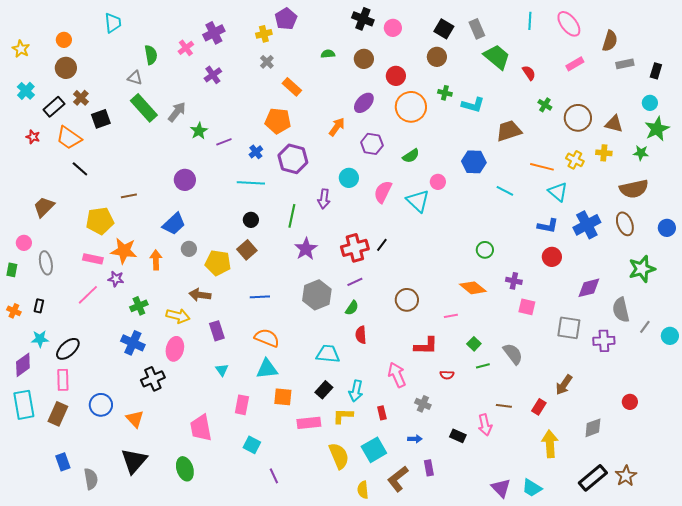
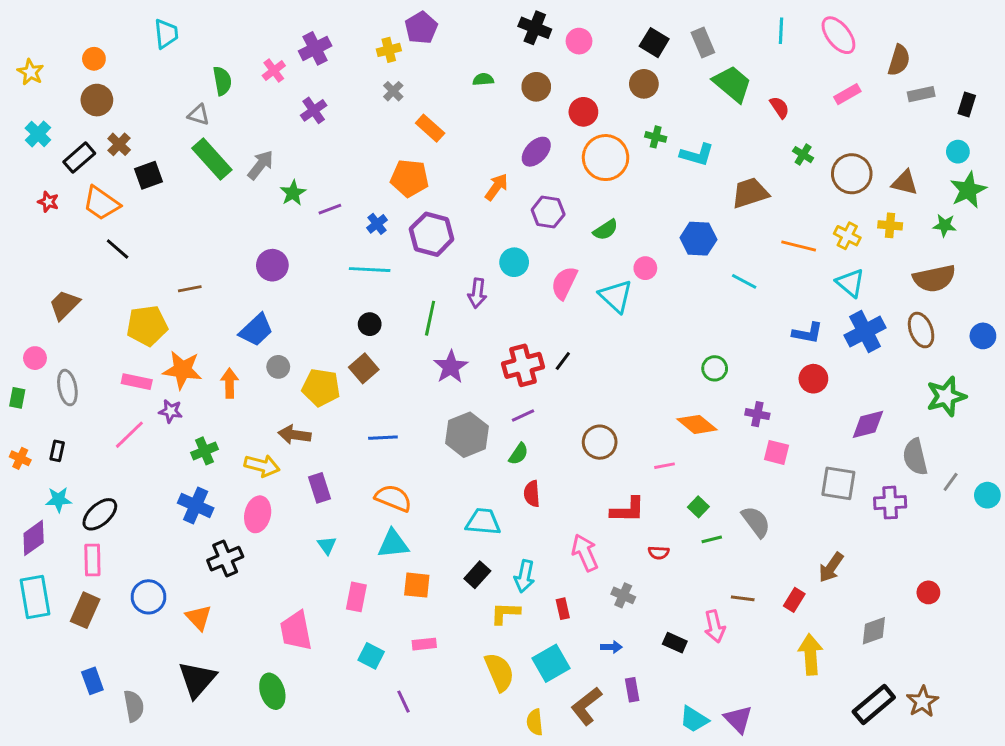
cyan triangle: (558, 192) -> (850, 283), moved
pink rectangle: (309, 423) -> (424, 644), moved, size x0.7
cyan trapezoid: (532, 488) -> (694, 719), moved

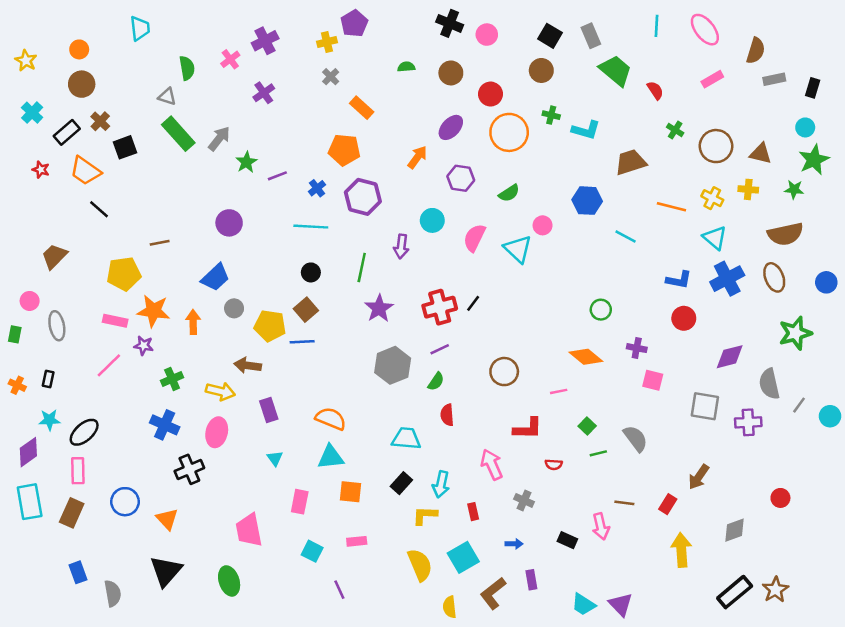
blue line: (383, 438) -> (302, 342), moved

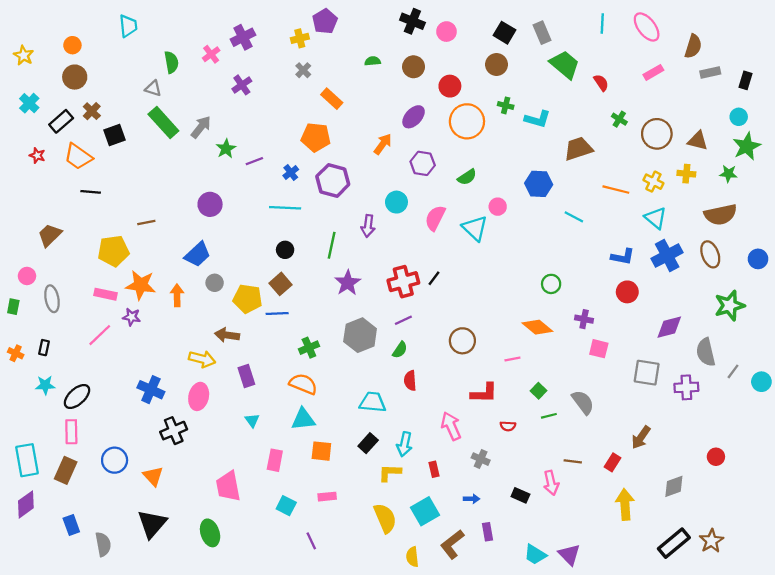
black line: (99, 209) -> (91, 192), turned -36
green cross: (172, 379) -> (309, 348), moved
purple diamond: (28, 452) -> (26, 504), moved

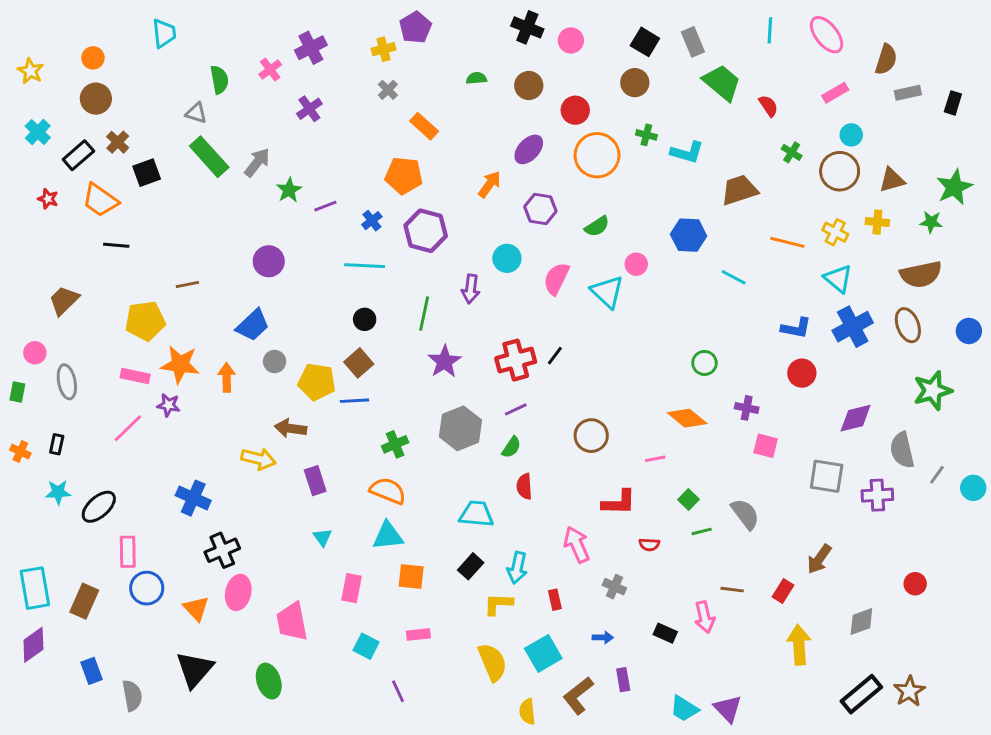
cyan circle: (739, 117) -> (851, 135), moved
brown triangle: (698, 141) -> (892, 180), turned -30
pink ellipse: (199, 396) -> (238, 592), moved
pink rectangle: (71, 432) -> (128, 552), moved

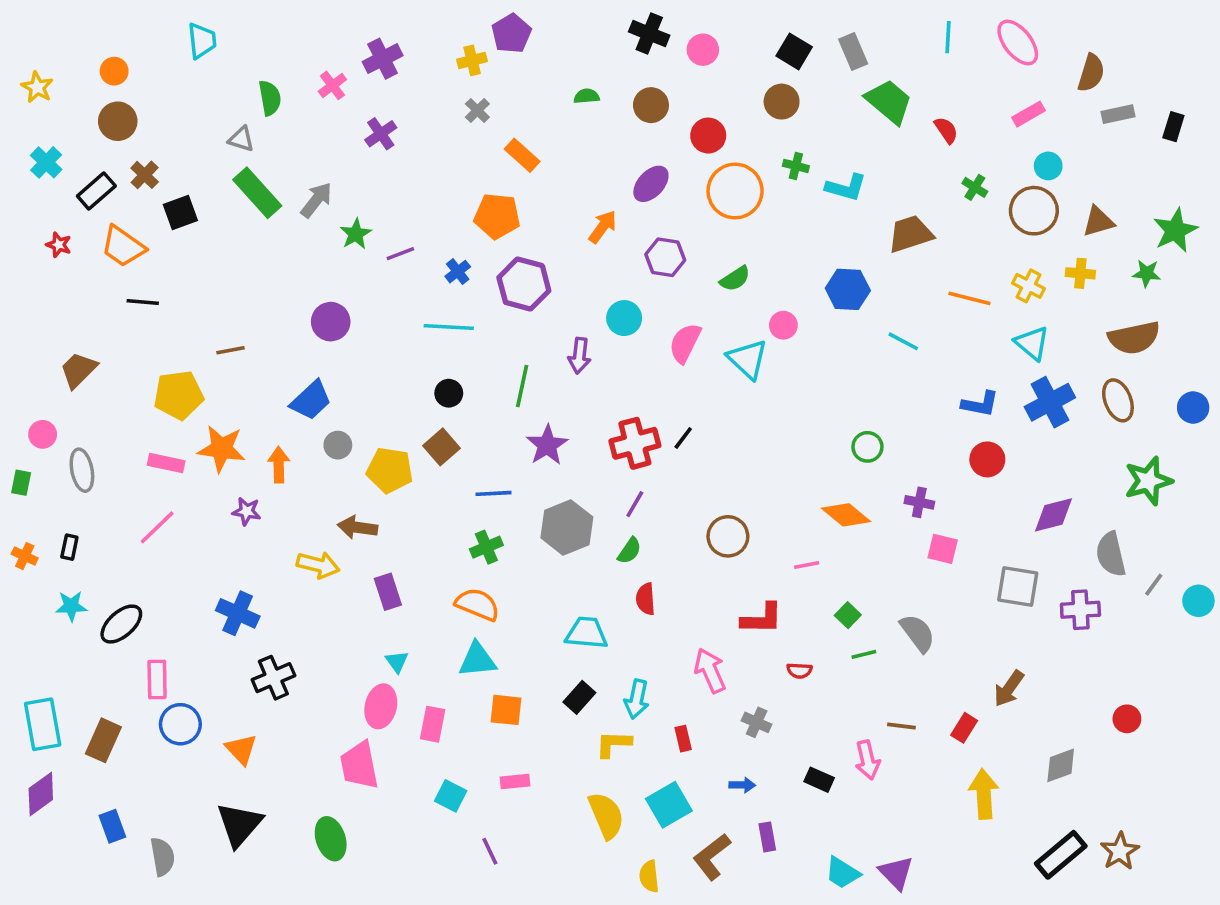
blue line: (354, 401) -> (493, 493), moved
purple star: (169, 405) -> (247, 511), moved
purple line: (516, 409) -> (635, 504), turned -35
pink ellipse: (238, 592) -> (381, 706), moved

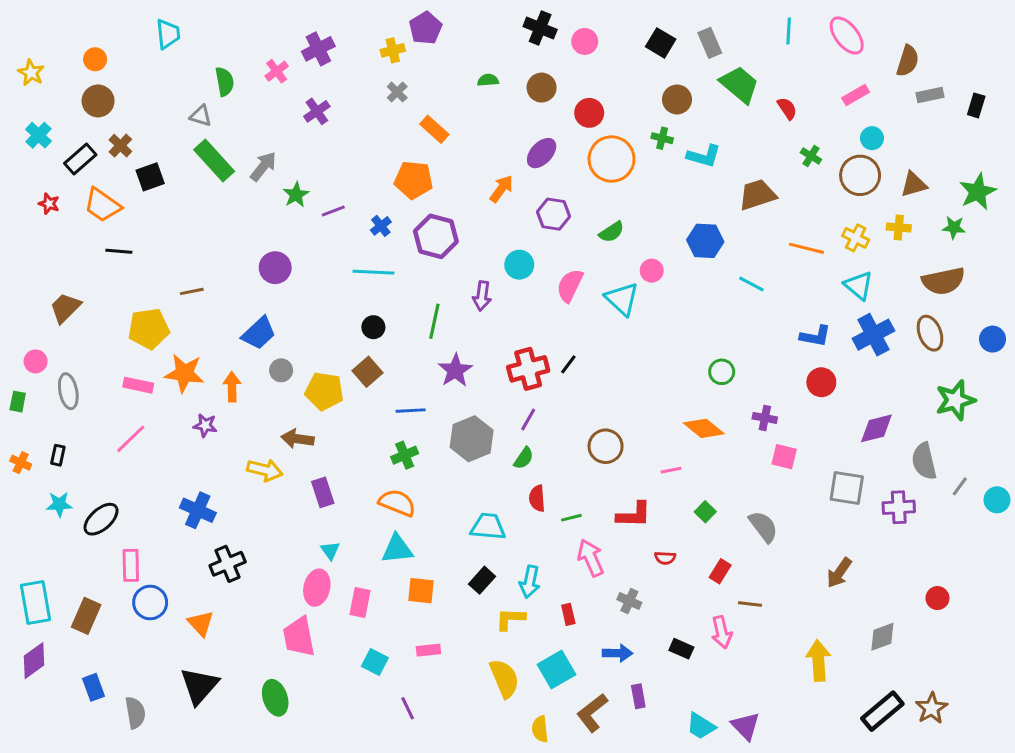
brown circle: (782, 102) -> (677, 99), moved
green line: (864, 654) -> (571, 518), moved
red rectangle: (964, 728) -> (720, 571), moved
blue arrow: (742, 785) -> (617, 653), size x1.4

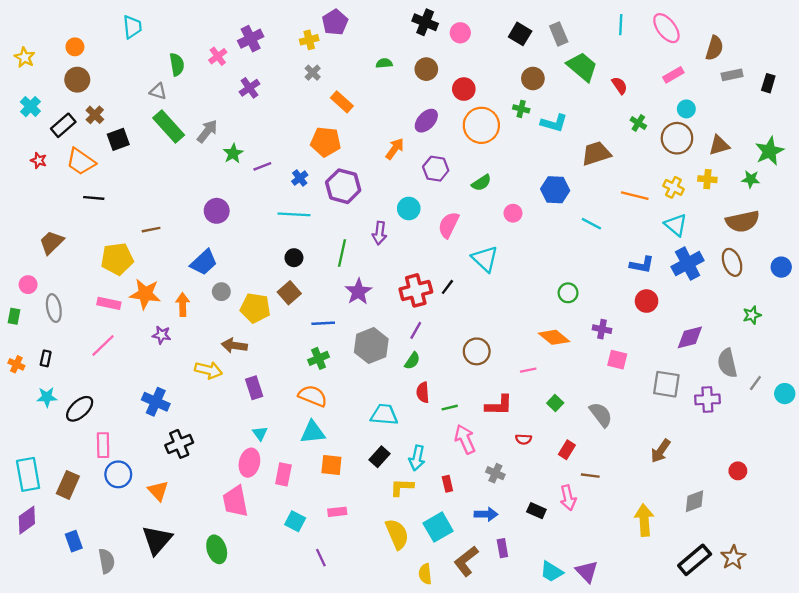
cyan triangle: (622, 299) -> (485, 259), moved
green star: (955, 400) -> (752, 315), size x0.6

